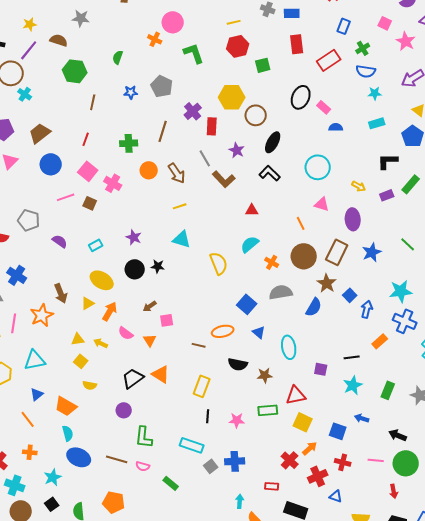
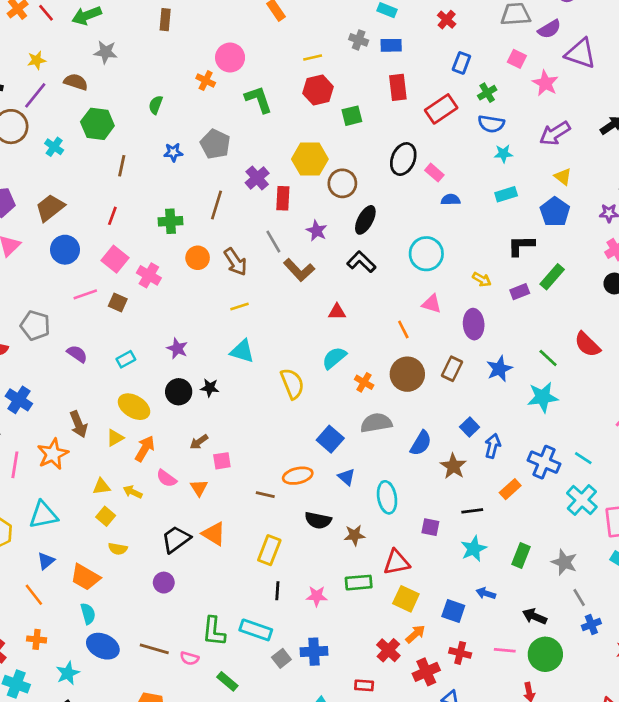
cyan cross: (25, 94) -> (54, 147), moved
brown rectangle: (337, 252) -> (452, 369), size x0.7
brown star: (327, 283) -> (453, 466), moved
cyan star: (401, 291) -> (543, 397), moved
green L-shape: (144, 437) -> (214, 631), moved

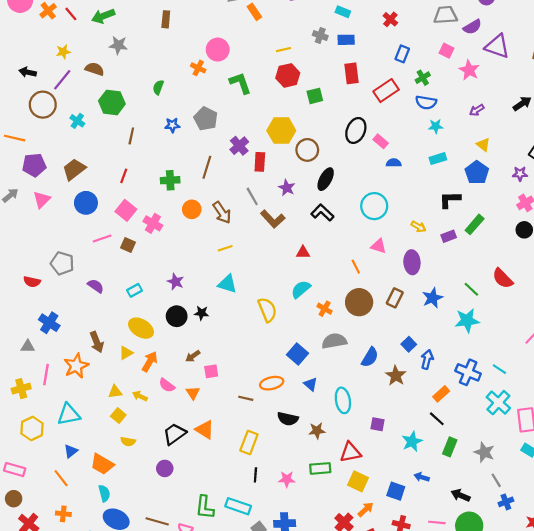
purple arrow: (555, 133) -> (477, 110), size x0.6
black line: (472, 511) -> (437, 419), moved, turned 49

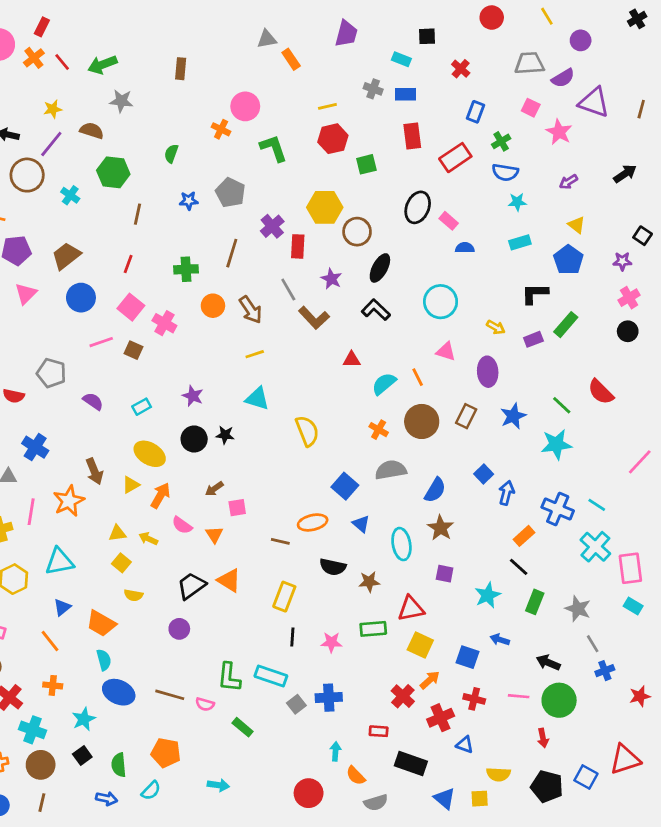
cyan semicircle: (301, 289) -> (384, 384), moved
brown star: (396, 376) -> (441, 528), moved

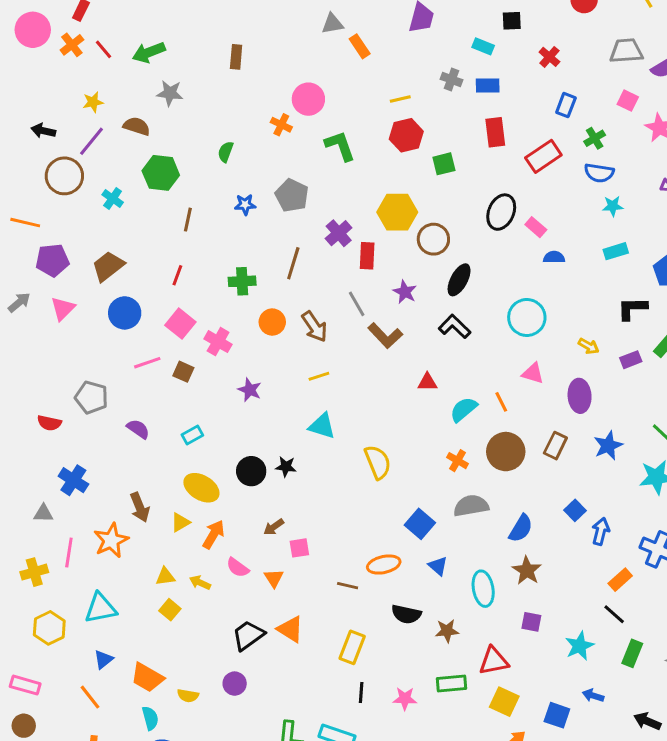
purple star: (193, 396) -> (250, 390), moved
yellow semicircle: (133, 595) -> (188, 696), moved

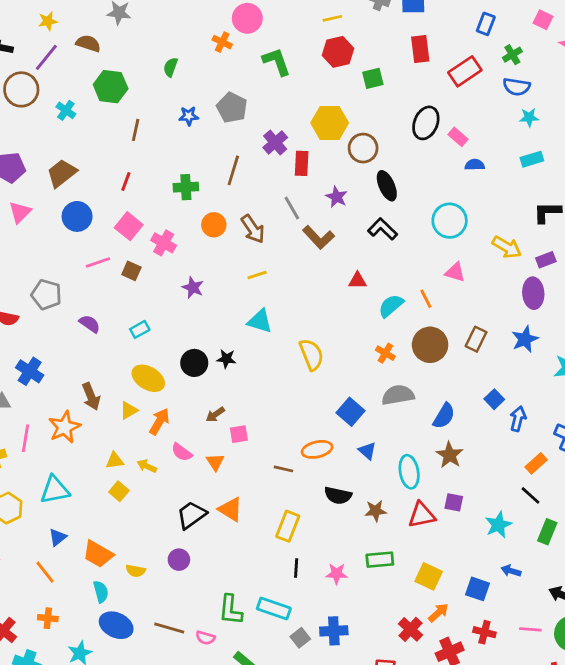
black ellipse: (459, 280) -> (387, 186), turned -52
yellow arrow: (589, 346) -> (507, 247), size x1.5
purple ellipse: (580, 396) -> (533, 293), moved
red triangle: (494, 661) -> (422, 515), moved

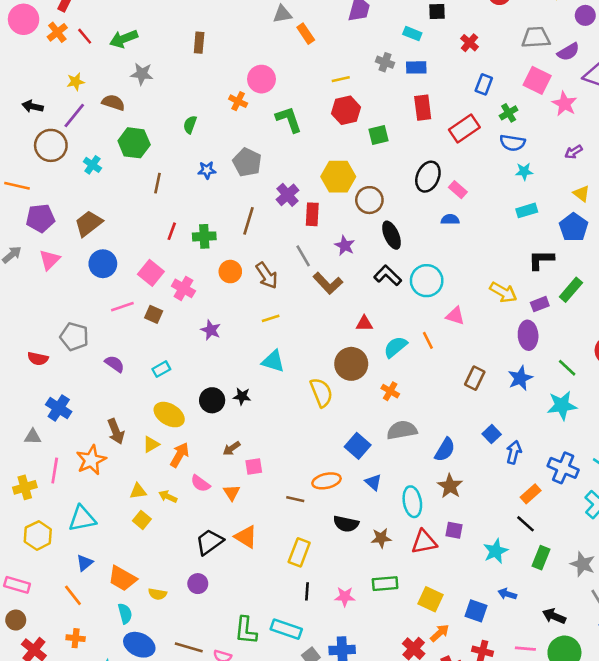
pink square: (543, 20) -> (537, 80), size x1.5
blue semicircle: (475, 165) -> (450, 220), moved
red line: (126, 182) -> (172, 231), moved
cyan circle: (450, 221) -> (427, 281), moved
brown circle: (430, 345) -> (351, 364), moved

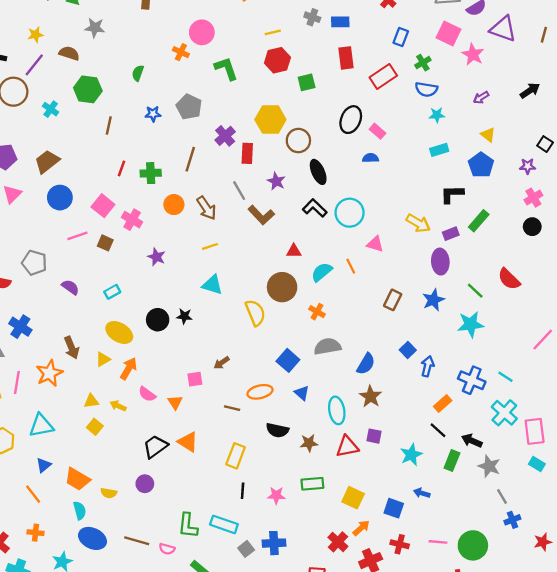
brown arrow: (232, 448) -> (222, 363), moved
black arrow: (554, 616) -> (472, 441), moved

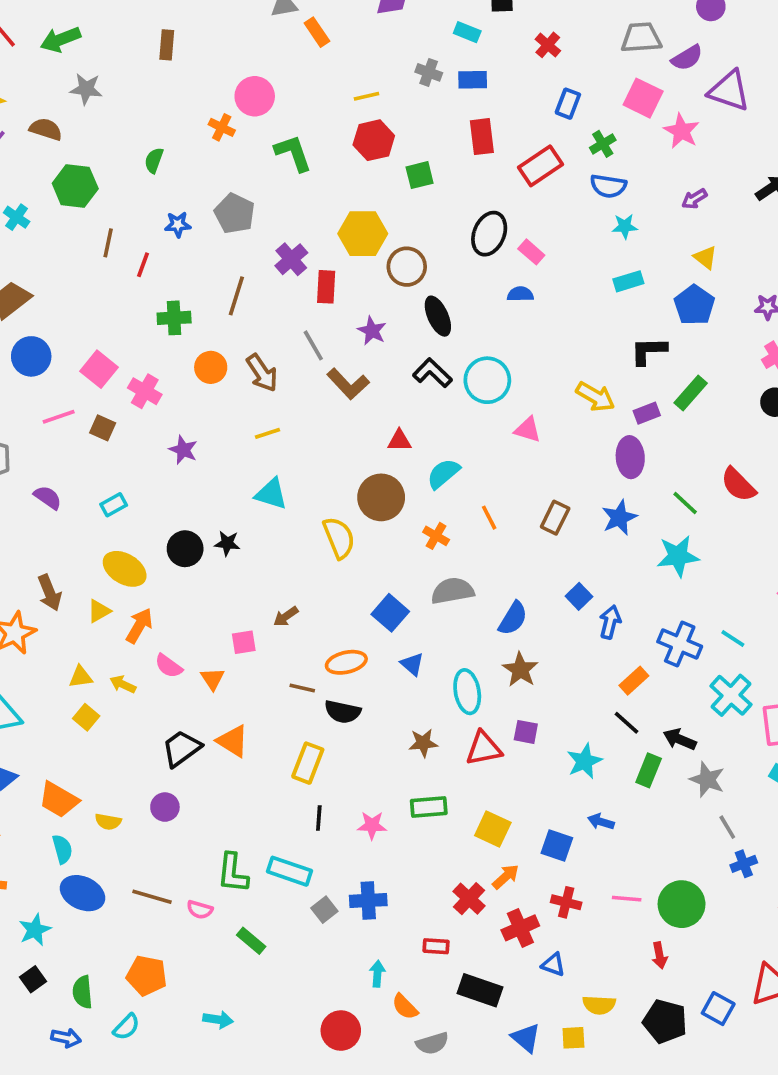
red line: (122, 168) -> (143, 265), moved
orange line: (351, 266) -> (489, 518), moved
black semicircle: (277, 430) -> (343, 712), moved

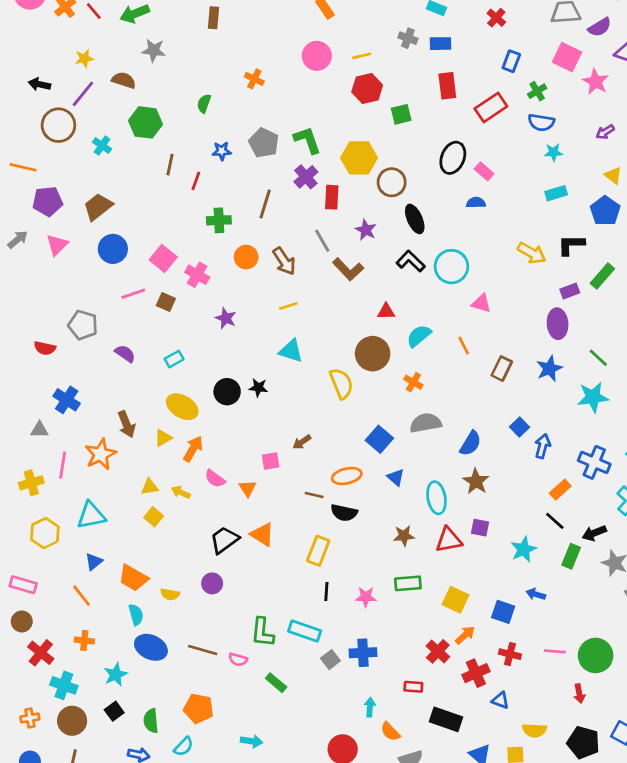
pink circle: (255, 96) -> (317, 56), moved
green L-shape: (293, 153) -> (307, 140), moved
yellow arrow: (595, 397) -> (532, 253), moved
orange line: (489, 518) -> (464, 345), moved
black arrow: (680, 739) -> (594, 533), turned -45

